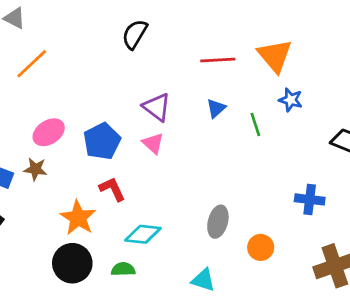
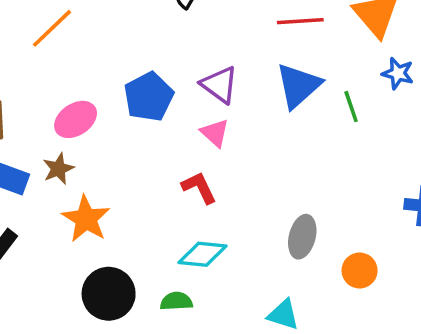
blue triangle: (216, 108) -> (298, 86), size x1.8
blue pentagon: (102, 141) -> (149, 97), moved
brown star: (35, 169) -> (58, 169), turned -30
red L-shape: (112, 189) -> (199, 188), moved
orange star: (78, 218) -> (86, 219), moved

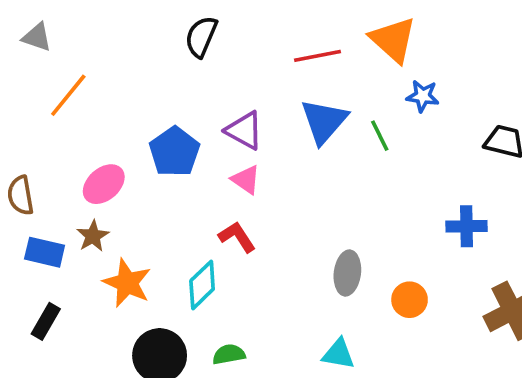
cyan diamond: (202, 254) -> (202, 285), moved, turned -42

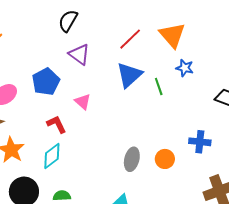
red line: (318, 56) -> (130, 39), turned -40
purple triangle: (244, 130) -> (79, 54), moved
red L-shape: (237, 237) -> (57, 124), moved
orange circle: (410, 300) -> (165, 159), moved

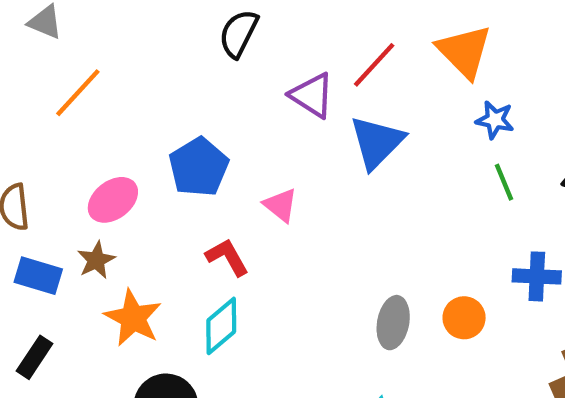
purple triangle: (79, 54) -> (312, 95), moved
green line: (159, 87) -> (504, 182), moved

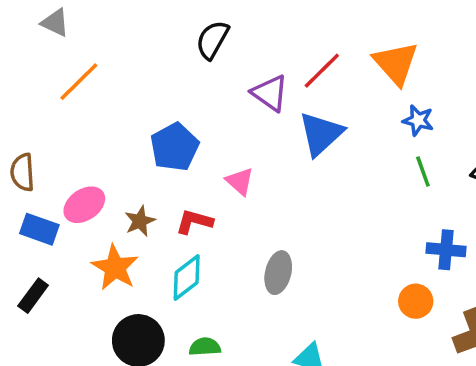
pink ellipse: (113, 200) -> (84, 205), moved
red L-shape: (227, 257) -> (194, 222), turned -48
brown star: (96, 260) -> (140, 221), moved
orange circle: (464, 318) -> (416, 301), moved
gray ellipse: (393, 323) -> (278, 273), moved

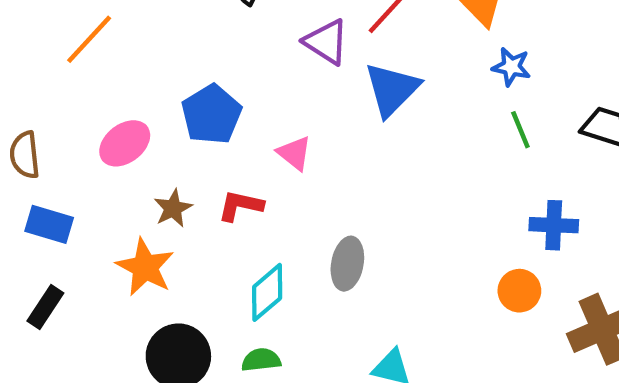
pink ellipse: (84, 205) -> (125, 143), moved
cyan diamond: (187, 278) -> (267, 292), moved

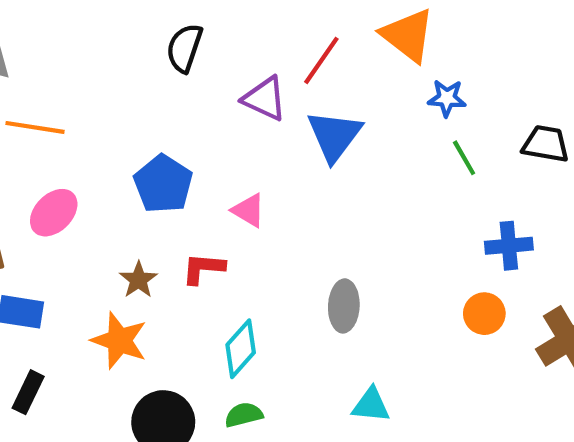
orange line: (89, 39) -> (35, 127), turned 64
pink ellipse: (125, 143) -> (54, 213), moved
gray ellipse: (347, 264) -> (344, 306), moved

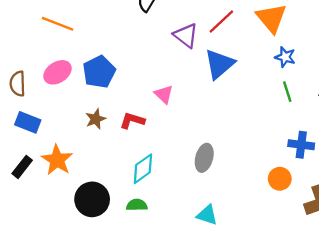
blue pentagon: (163, 184) -> (99, 72), moved
orange star: (119, 340) -> (57, 160), moved

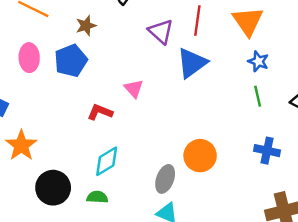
red line: (221, 22) -> (197, 20), turned -44
pink ellipse: (58, 72) -> (29, 58), turned -64
brown star: (96, 119) -> (86, 26), moved
gray ellipse: (204, 158) -> (165, 179), moved
orange circle: (280, 179) -> (200, 156), moved, size x1.4

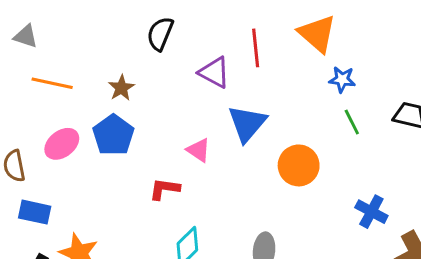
pink ellipse: (29, 58) -> (62, 144), turned 68
blue triangle: (192, 63) -> (247, 123), moved
blue cross: (267, 151) -> (371, 212), moved, turned 30
orange circle: (200, 156) -> (299, 165), moved

